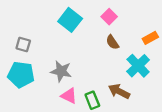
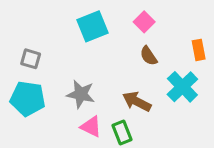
cyan square: (70, 20) -> (93, 26), turned 30
orange rectangle: (150, 38) -> (199, 50), turned -72
brown arrow: (119, 91) -> (137, 102), moved

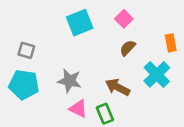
brown semicircle: (149, 56) -> (128, 48), turned 78

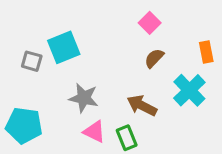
cyan square: (80, 23) -> (64, 47), moved
cyan pentagon: (24, 85) -> (24, 125), moved

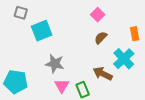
gray square: (32, 61) -> (21, 13), moved
brown arrow: (142, 106) -> (103, 74), moved
pink triangle: (94, 132) -> (62, 86), turned 35

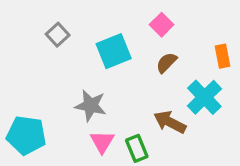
gray square: (21, 13) -> (58, 35), moved, turned 32
cyan square: (42, 31) -> (114, 51), moved

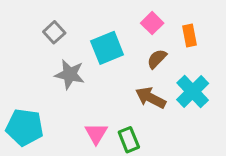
orange rectangle: (223, 56) -> (190, 35), moved
gray star: (91, 106) -> (70, 74), moved
brown arrow: (170, 122) -> (151, 98), moved

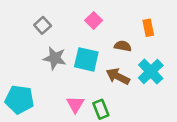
pink square: (152, 23) -> (94, 20), moved
cyan square: (107, 48) -> (86, 59), moved, turned 35
brown semicircle: (157, 59) -> (123, 46), turned 56

